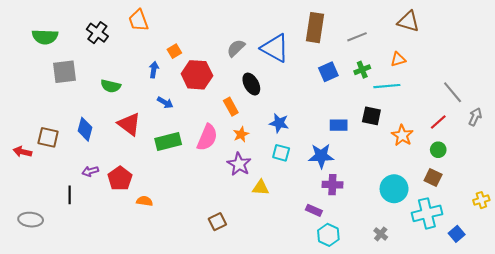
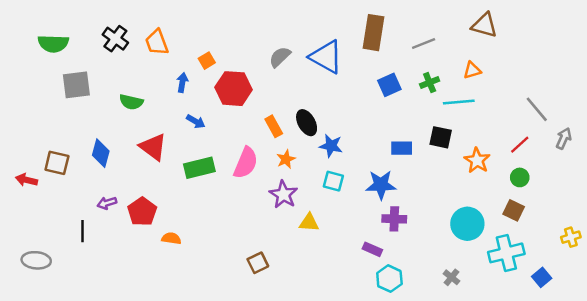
orange trapezoid: (138, 20) -> (157, 42), moved
black ellipse: (251, 84) -> (307, 123), moved

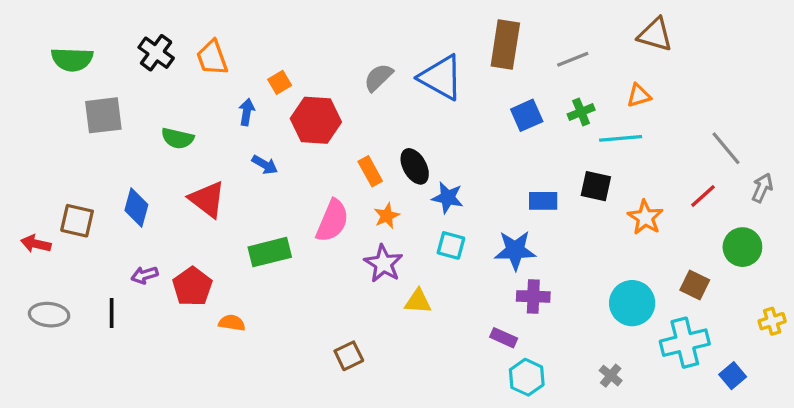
green rectangle: (199, 168) -> (270, 252), moved
green circle: (520, 177) -> (742, 247), moved, size x1.5
gray ellipse: (36, 260) -> (49, 315), moved

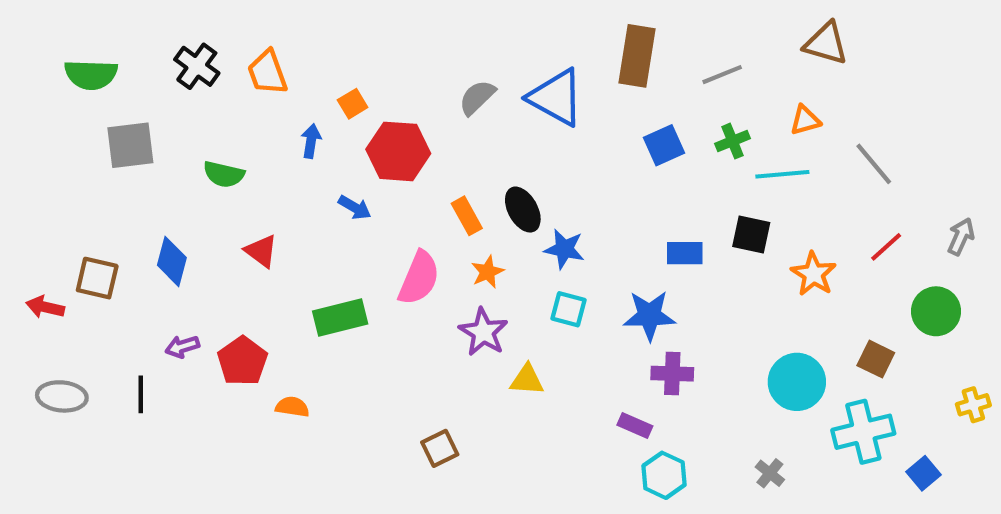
gray line: (726, 148) -> (874, 164), moved
blue arrow: (265, 165) -> (355, 207), moved
red triangle: (207, 199) -> (261, 251), size x0.7

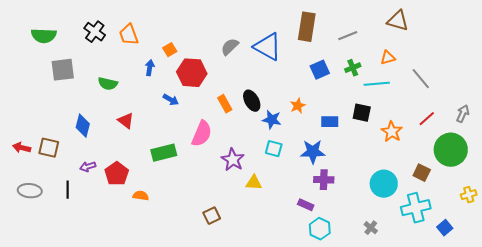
orange star: (488, 272) -> (298, 106), moved
brown square: (97, 278) -> (49, 148), moved
green circle: (936, 311) -> (451, 150), size x1.4

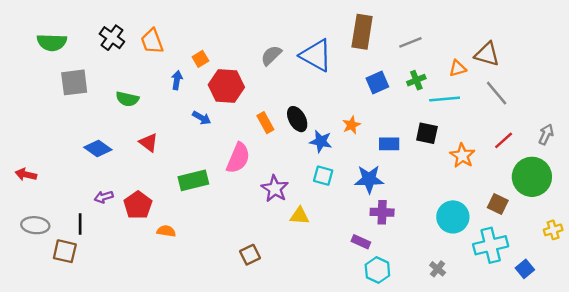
brown triangle: (398, 21) -> (487, 54), moved
blue diamond: (83, 126) -> (98, 149), turned -70
brown square: (49, 148) -> (65, 251), moved

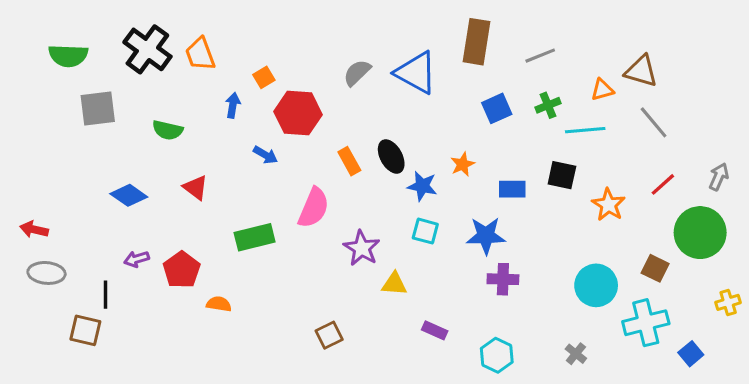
black cross: (112, 38) -> (147, 49), size x1.4
gray ellipse: (35, 225) -> (47, 273), moved
purple rectangle: (361, 242) -> (435, 330), moved

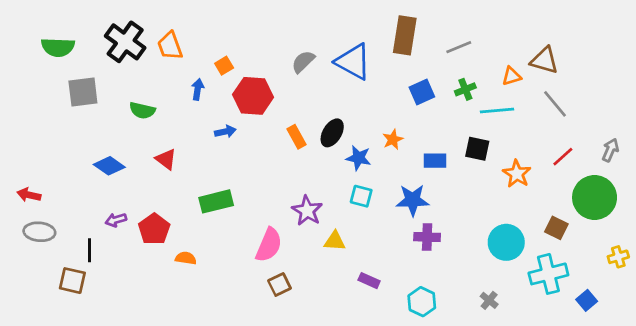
blue arrow: (265, 155) -> (225, 132), turned -42
black ellipse: (391, 157) -> (332, 133), turned 60
pink semicircle: (314, 208) -> (269, 245), moved

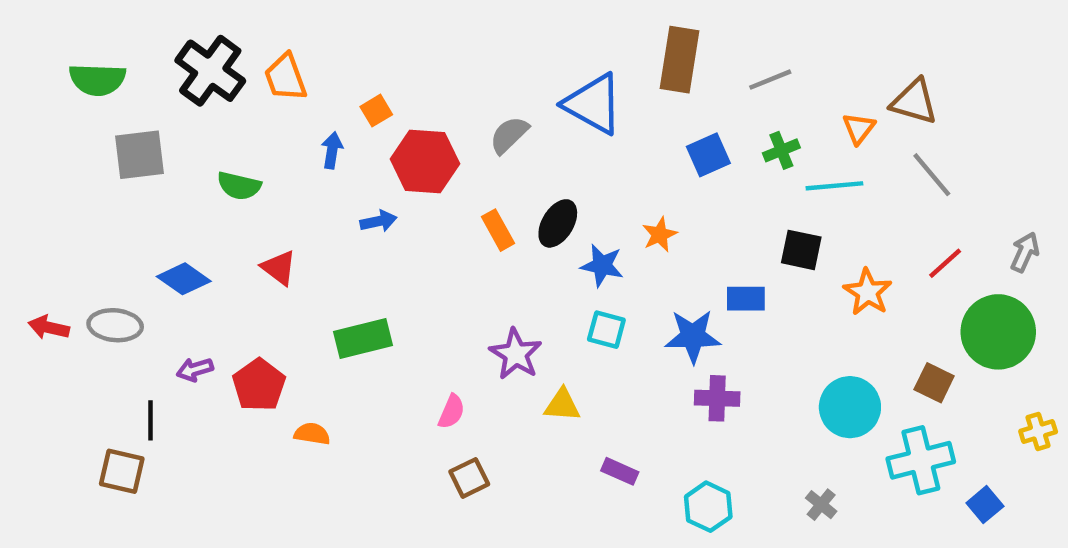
gray semicircle: (303, 62) -> (509, 135), moved
orange triangle: (511, 76) -> (859, 128), turned -36
blue rectangle: (435, 161) -> (746, 299), moved
gray ellipse: (39, 232) -> (115, 325), moved
pink semicircle: (269, 245) -> (452, 412), size x0.6

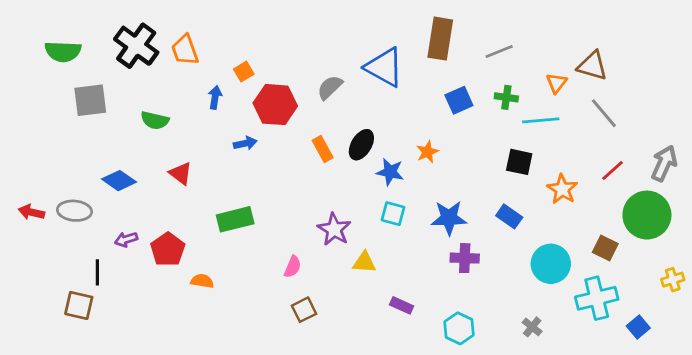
green cross: (781, 150) -> (506, 97), turned 30
gray arrow: (1025, 252) -> (664, 163), size x1.4
blue rectangle: (746, 299) -> (509, 216), moved, turned 35

